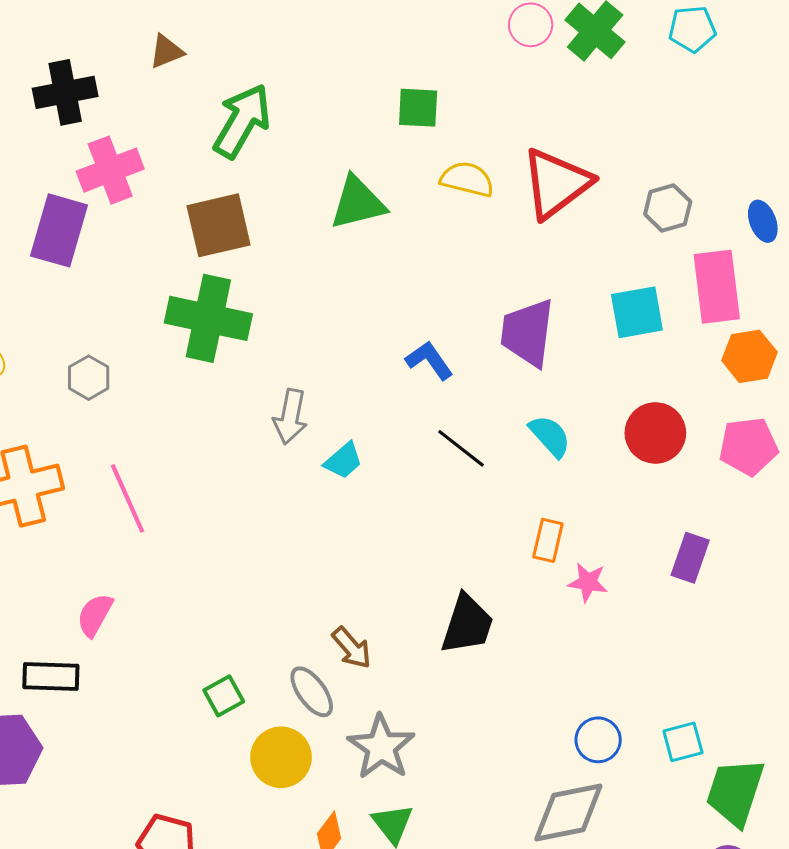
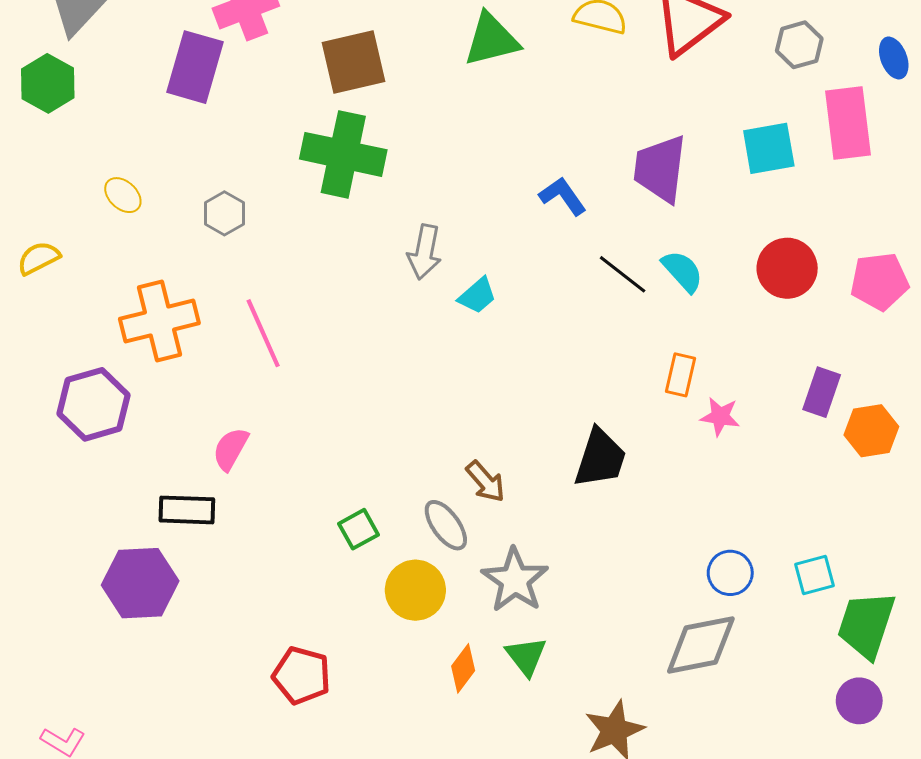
orange hexagon: (749, 356) -> (871, 431), moved
black line: (461, 448) -> (623, 274), moved

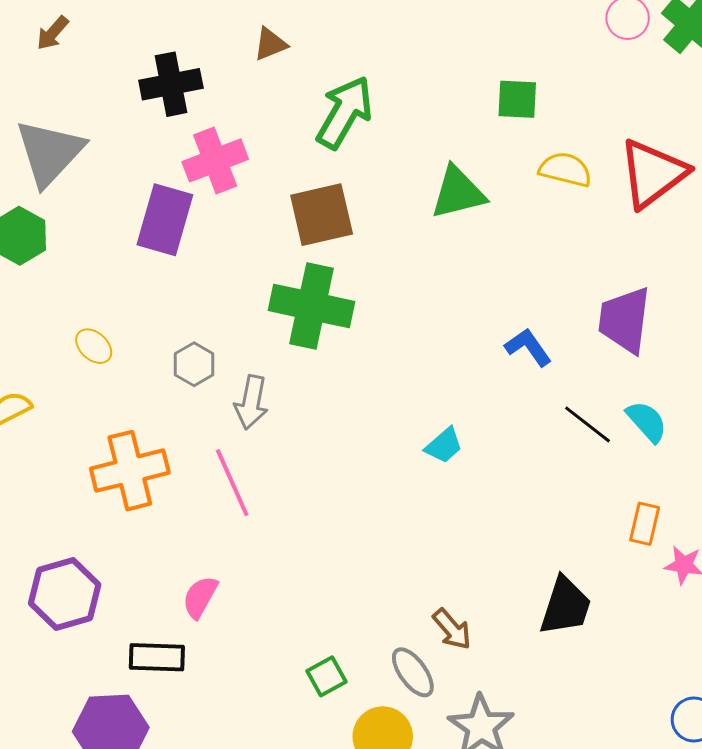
gray arrow: (425, 252) -> (251, 402), moved
purple hexagon: (93, 404) -> (65, 594), moved

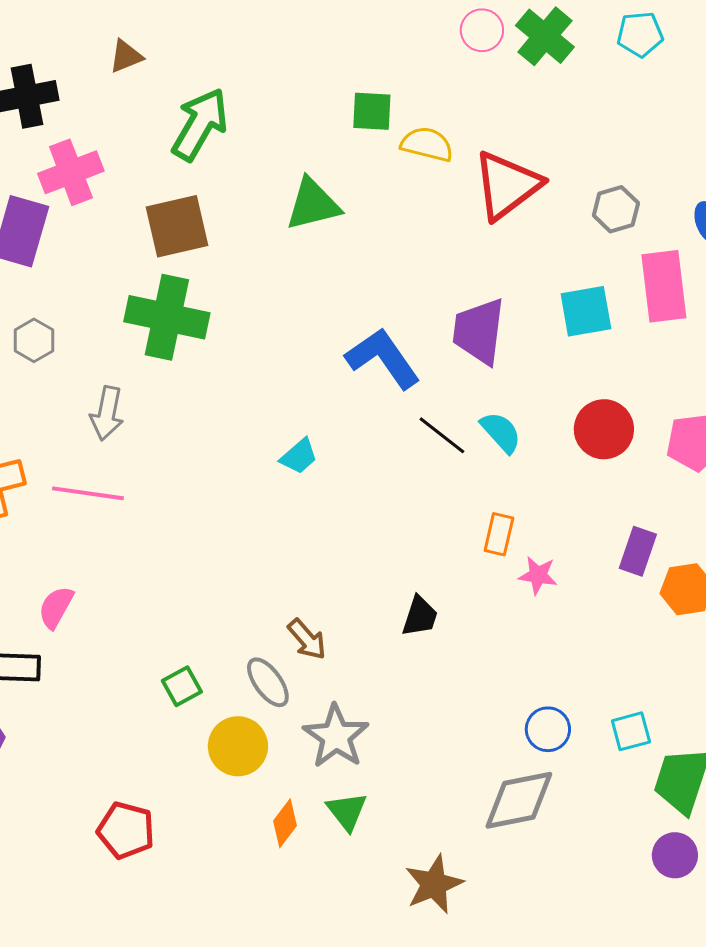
yellow semicircle: (565, 170) -> (427, 144), moved
blue L-shape: (528, 347) -> (383, 358), size x1.6
gray hexagon: (194, 364) -> (34, 340), moved
pink line: (232, 483) -> (88, 493), turned -58
black trapezoid: (565, 606) -> (420, 616), size x0.7

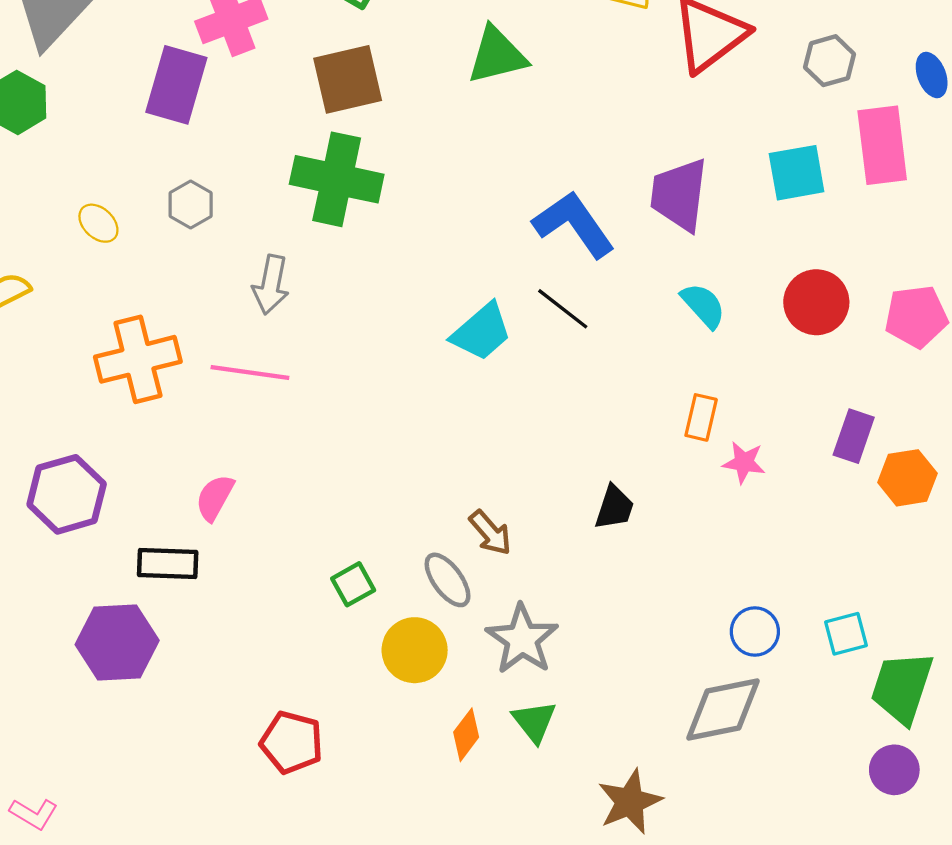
black line: (442, 435) -> (563, 309), moved
cyan trapezoid: (299, 456) -> (482, 332), size x1.5

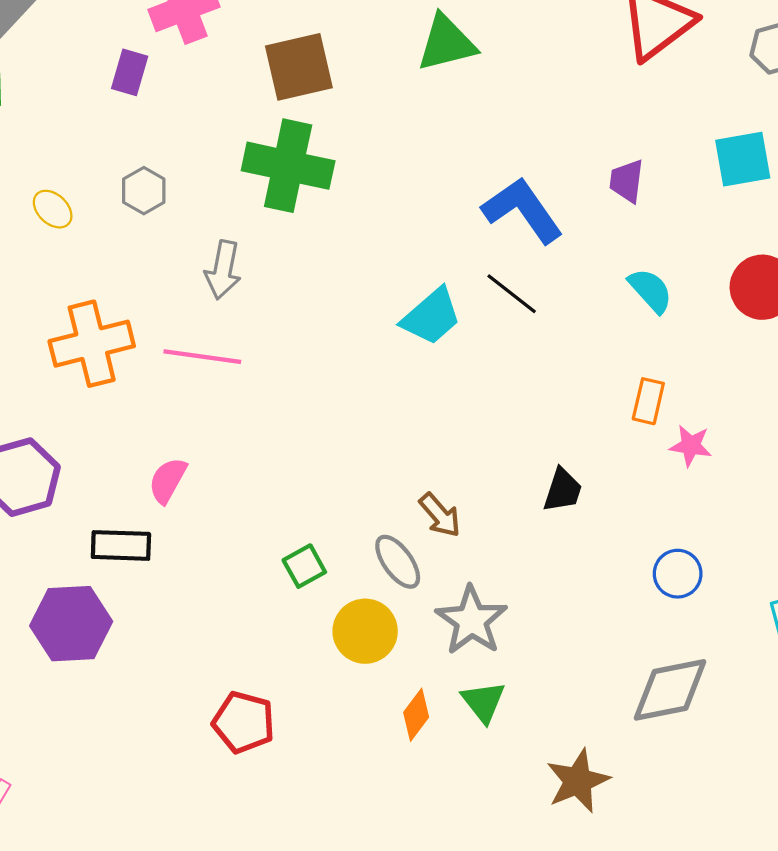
purple rectangle: (176, 85) -> (130, 72), size x0.6
purple trapezoid: (679, 195) -> (627, 181), size x0.6
blue circle: (755, 632) -> (678, 574), moved

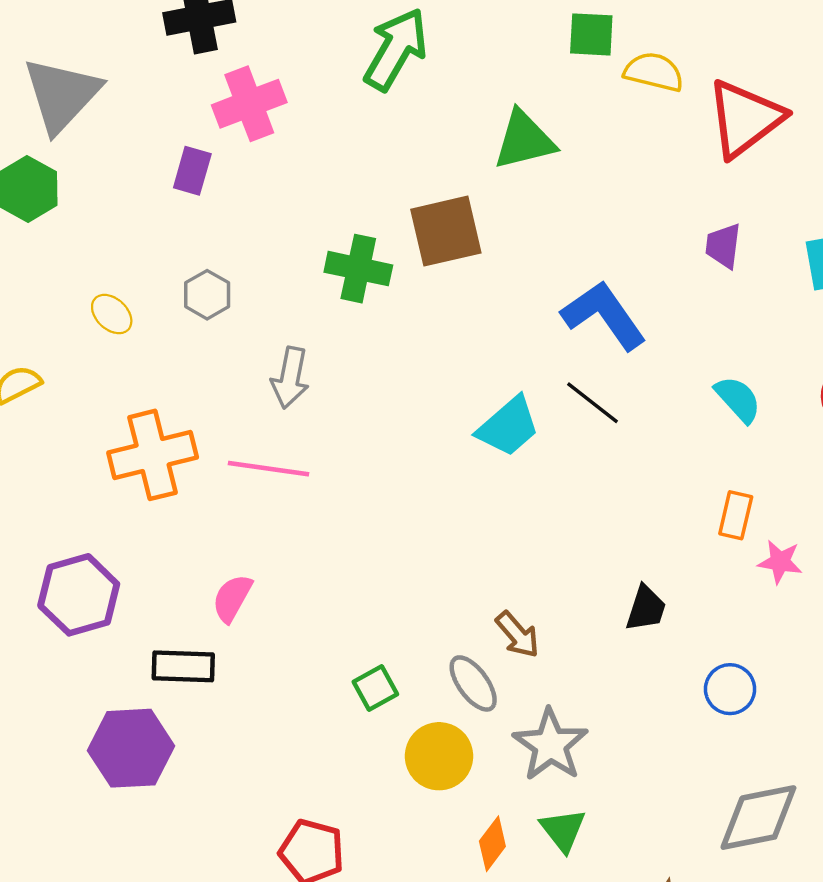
brown square: (299, 67) -> (446, 231), moved
green cross: (288, 166) -> (358, 269), size x0.7
purple trapezoid: (627, 181) -> (723, 246), moved
blue circle: (678, 574) -> (730, 689), moved

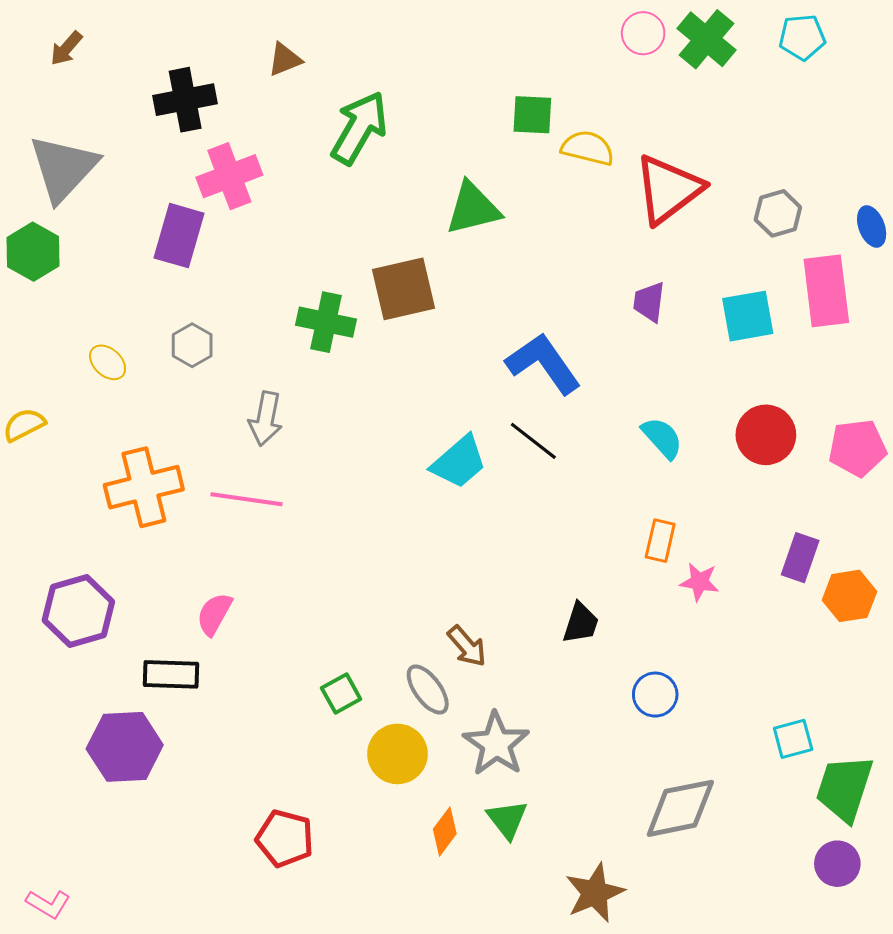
purple rectangle: (192, 171) -> (179, 236), size x1.5

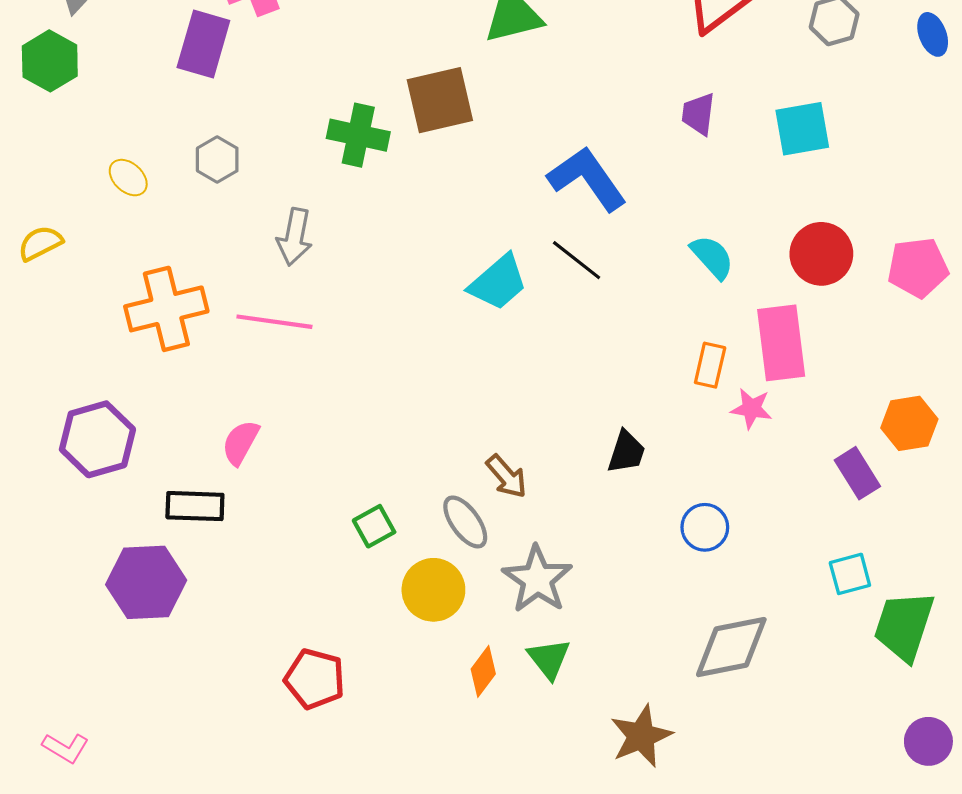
pink rectangle: (826, 291) -> (781, 343), moved
purple rectangle: (800, 558) -> (857, 473), moved, turned -51
purple circle: (837, 864) -> (928, 741), moved

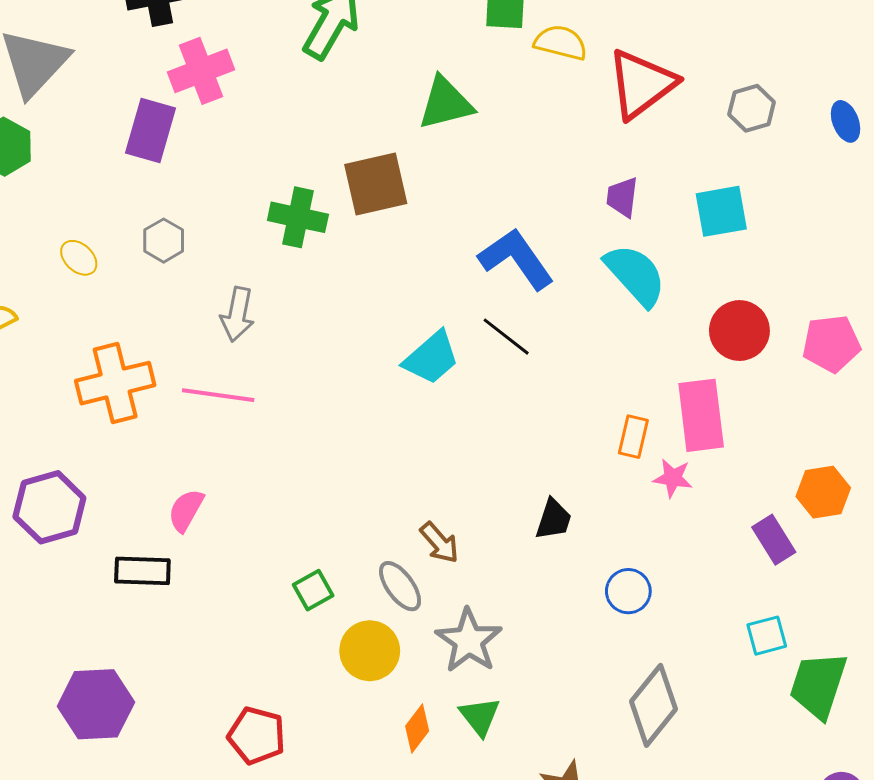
cyan semicircle: (712, 257) -> (635, 275), moved, size x1.5
purple hexagon: (146, 582) -> (96, 704), moved
gray diamond: (731, 647) -> (654, 705), turned -40

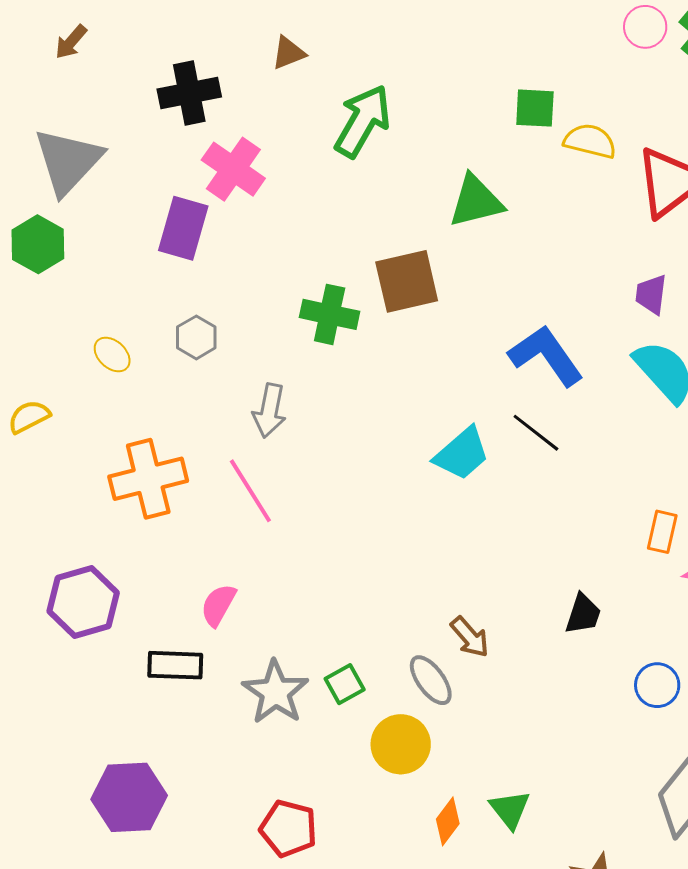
pink cross: (201, 71) -> (233, 169), turned -34
pink line: (218, 395) -> (250, 491), turned 50
gray star: (469, 641) -> (275, 692), moved

